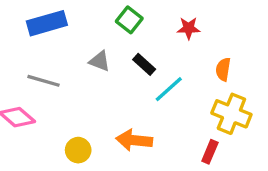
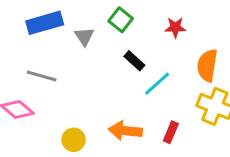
gray triangle: (100, 61) -> (84, 36), moved, turned 35
orange semicircle: (223, 69) -> (207, 65), size x1.5
red rectangle: (210, 152) -> (171, 132), moved

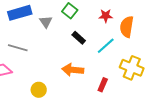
orange semicircle: (207, 65) -> (127, 27), moved
cyan line: (157, 84) -> (106, 46), moved
orange arrow: (125, 131) -> (73, 70), moved

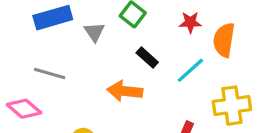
yellow cross: (132, 68) -> (232, 106), turned -30
orange arrow: (73, 70) -> (125, 91), moved

